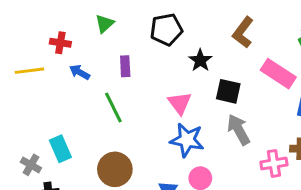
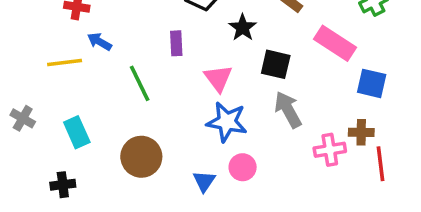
purple rectangle: (125, 66) -> (176, 43), moved
yellow line: (29, 71) -> (65, 63), moved
gray cross: (31, 165) -> (23, 118), moved

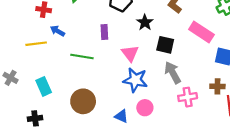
green line: (140, 83) -> (82, 57), turned -55
pink cross: (330, 150) -> (188, 97), moved
blue triangle: (204, 181) -> (121, 116), turned -40

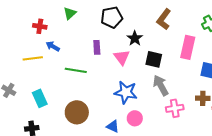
pink rectangle: (201, 32) -> (188, 47), turned 70
pink triangle: (130, 53) -> (122, 57), moved

